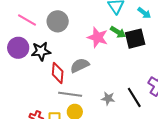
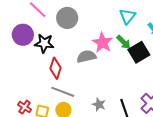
black square: (135, 39) -> (139, 52), turned -30
gray semicircle: (80, 65) -> (86, 56), moved

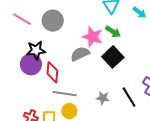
purple circle: (23, 35) -> (31, 64), moved
black square: (139, 52) -> (113, 57), moved

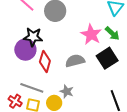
gray semicircle: (80, 54) -> (75, 61), moved
gray line: (65, 94) -> (32, 88), moved
gray star: (103, 98) -> (67, 91), moved

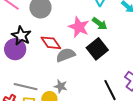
black star: (33, 37) -> (21, 36), turned 30
red diamond: (45, 61) -> (51, 43), moved, turned -45

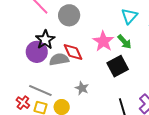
gray semicircle: (66, 55) -> (59, 59), moved
gray star: (61, 86) -> (82, 88), moved

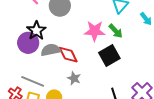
pink star: (103, 41) -> (95, 31), turned -30
red diamond: (73, 52) -> (68, 55), moved

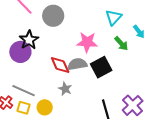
green arrow: (116, 31) -> (121, 43), moved
gray semicircle: (51, 50) -> (77, 64), moved

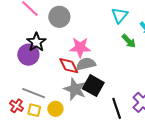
pink star: (87, 42) -> (80, 47), moved
black square: (101, 67) -> (93, 86), moved, turned -30
gray star: (65, 89) -> (75, 89), size x1.6

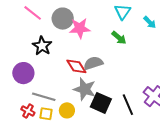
green arrow: (129, 41) -> (119, 38), moved
pink star: (80, 47) -> (80, 28), moved
purple circle: (28, 55) -> (23, 73), moved
black square: (93, 86) -> (101, 103), moved

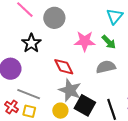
pink star: (80, 28) -> (85, 41), moved
gray semicircle: (93, 63) -> (106, 67), moved
yellow circle: (67, 110) -> (60, 111), moved

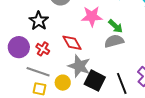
green arrow: (109, 42) -> (116, 26), moved
red cross: (12, 107) -> (43, 49), moved
yellow circle: (60, 111) -> (63, 83), moved

